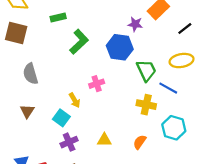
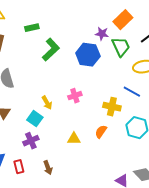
green trapezoid: (146, 70) -> (121, 47), moved
pink cross: (97, 84) -> (75, 96), moved
purple cross: (69, 142) -> (31, 141), moved
orange semicircle: (140, 142) -> (101, 132), moved

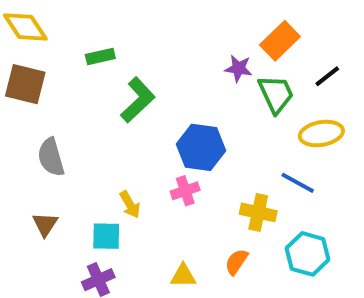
blue hexagon: (88, 55) -> (201, 147), moved
cyan square: (35, 119) -> (106, 236), turned -35

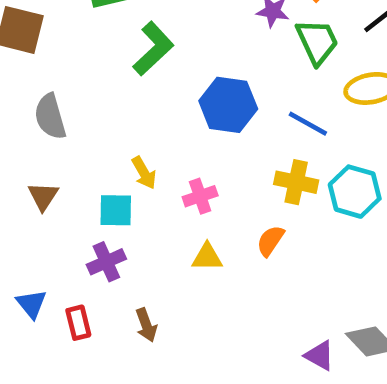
blue line: (298, 183) -> (308, 124), moved
pink cross: (185, 191) -> (200, 196), moved
cyan hexagon: (308, 254) -> (355, 192), moved

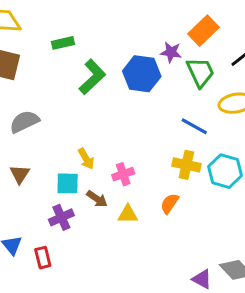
blue hexagon: (228, 105) -> (142, 74), moved
gray semicircle: (50, 117) -> (24, 122), turned 80
brown arrow: (146, 325) -> (97, 199), moved, turned -35

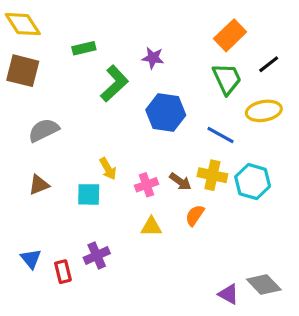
purple star: (171, 52) -> (153, 58), moved
blue hexagon: (142, 74) -> (166, 112), moved
brown triangle: (20, 174) -> (39, 185), turned 35
brown arrow: (97, 199) -> (180, 182), moved
purple cross: (61, 217) -> (97, 256), moved

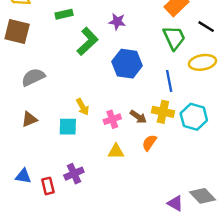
black line: (269, 64) -> (206, 27), turned 70
blue line: (220, 135) -> (169, 81), turned 50
blue triangle: (31, 259) -> (23, 176), turned -42

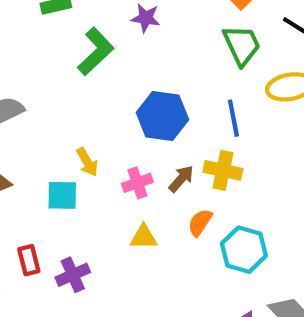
blue hexagon: (127, 64) -> (162, 116), moved
brown arrow: (138, 117) -> (181, 179), turned -84
cyan hexagon: (194, 117) -> (244, 250), moved
red rectangle: (48, 186) -> (29, 260), moved

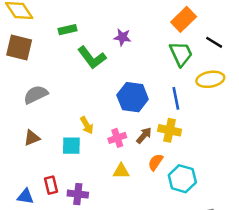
green L-shape: (96, 51) -> (92, 58), turned 96
purple cross: (73, 275) -> (78, 194), turned 30

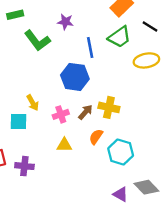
green trapezoid: (181, 54) -> (119, 37), turned 80
blue line: (176, 98) -> (90, 48), moved

